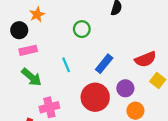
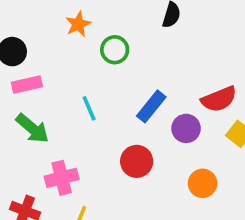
orange star: (37, 15) -> (78, 24), moved
purple circle: (125, 88) -> (186, 128), moved
red circle: (95, 97) -> (137, 161), size x0.7

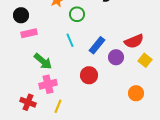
cyan line: (89, 108) -> (70, 40), moved
green arrow: (32, 128) -> (43, 61), moved
orange circle: (203, 183) -> (136, 93), moved

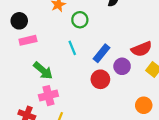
red circle: (89, 75) -> (100, 79), moved

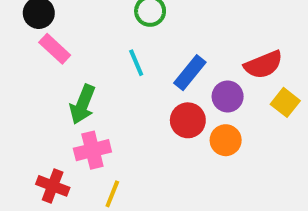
pink rectangle: (28, 40) -> (55, 49), turned 56
green arrow: (43, 71) -> (83, 104), turned 72
orange circle: (144, 105) -> (226, 140), moved

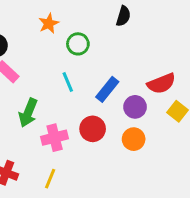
red circle: (188, 120) -> (93, 129), moved
pink cross: (92, 150) -> (55, 138), moved

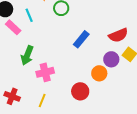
cyan line: (68, 82) -> (29, 15), moved
purple circle: (135, 107) -> (111, 59), moved
red circle: (93, 129) -> (80, 91), moved

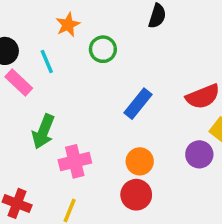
purple circle: (111, 59) -> (199, 154), moved
orange circle: (99, 73) -> (140, 161), moved

